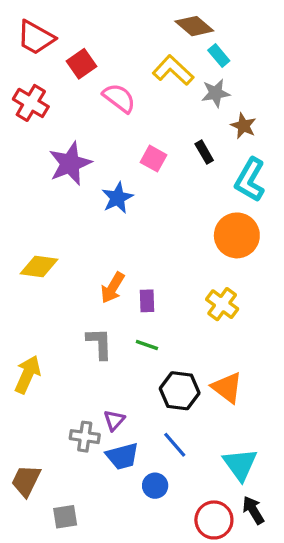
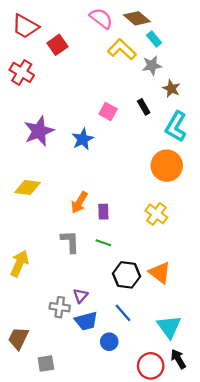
pink semicircle: (119, 98) -> (101, 18), moved
purple star: (70, 163) -> (39, 131), moved

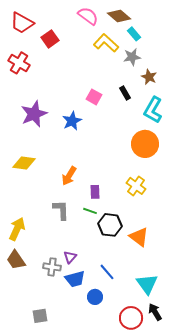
purple rectangle: (103, 212) -> (95, 192), moved
black hexagon: (126, 275) -> (110, 225), moved
brown trapezoid: (18, 338) -> (16, 260), moved, turned -60

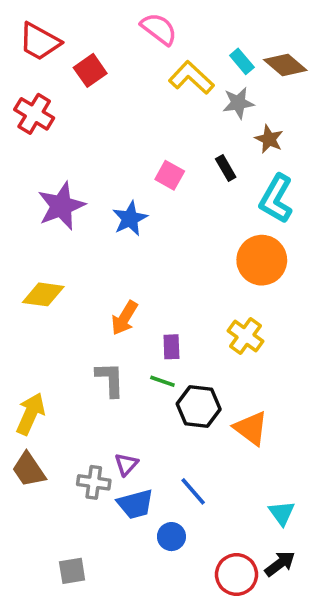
brown diamond: (119, 16) -> (285, 65), moved
cyan triangle: (147, 284) -> (282, 513), moved, size x0.7
black arrow: (155, 312) -> (280, 564), turned 84

